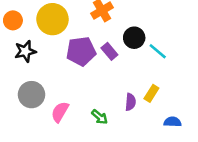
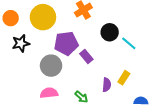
purple rectangle: (109, 51) -> (86, 57), moved
gray circle: (31, 95) -> (51, 66), moved
pink semicircle: (60, 112) -> (49, 93), turned 54

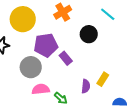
cyan line: (129, 43) -> (108, 14), moved
pink semicircle: (49, 93) -> (41, 89), moved

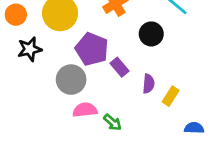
purple pentagon: (46, 45) -> (92, 49), turned 30
purple semicircle: (86, 86) -> (148, 84), moved

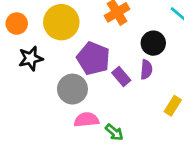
purple semicircle: (148, 84) -> (146, 70), moved

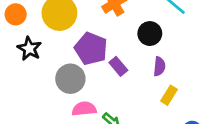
black star: (31, 58) -> (29, 49), turned -30
purple semicircle: (146, 70) -> (159, 66), moved

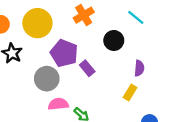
purple semicircle: (159, 66) -> (139, 68), moved

